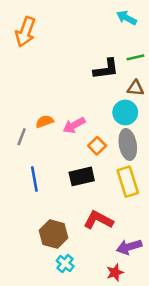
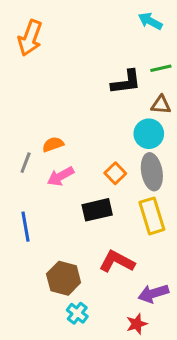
pink arrow: (74, 125) -> (61, 176), moved
blue line: (34, 179) -> (26, 227), moved

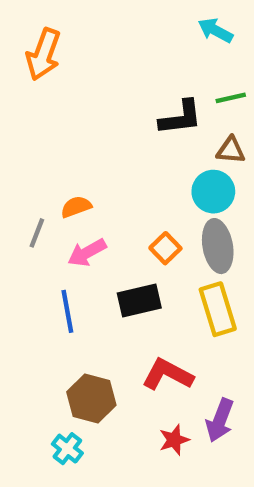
blue line: (26, 227) -> (67, 311), moved
purple arrow: (153, 293) -> (220, 420), turned -52
cyan cross: (77, 313) -> (67, 449), moved
red star: (137, 324) -> (174, 440), moved

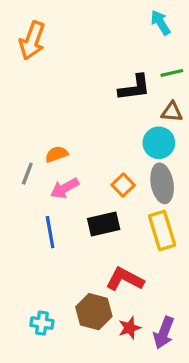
cyan arrow: (216, 30) -> (160, 23), turned 30
brown hexagon: (91, 399) -> (94, 312), moved
purple arrow: (220, 420) -> (164, 333), moved
cyan cross: (67, 449) -> (42, 323), moved, turned -30

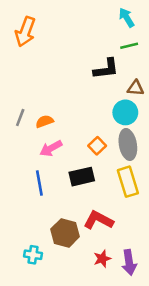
green line: (172, 73) -> (129, 46), moved
gray line: (27, 174) -> (20, 118), moved
brown hexagon: (94, 312) -> (65, 233), moved
purple arrow: (164, 333) -> (129, 262), turned -30

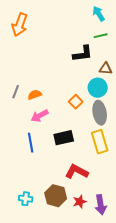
orange square: (97, 146) -> (76, 102), moved
brown hexagon: (65, 233) -> (56, 196), moved

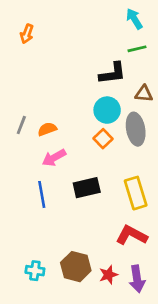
orange arrow: (20, 25) -> (27, 34), size x0.6
cyan circle: (98, 88) -> (107, 110), moved
gray ellipse: (100, 113) -> (136, 129), moved
red L-shape: (77, 172) -> (132, 235), moved

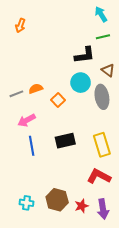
brown triangle: (144, 94) -> (108, 70), turned 32
gray line: (21, 125) -> (16, 94), turned 48
orange semicircle: (47, 129) -> (36, 89), moved
orange square: (103, 139) -> (58, 100), moved
pink arrow: (54, 158) -> (27, 120), moved

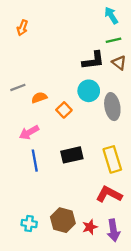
brown triangle: (108, 70) -> (119, 63), moved
gray line: (16, 94) -> (18, 87), moved

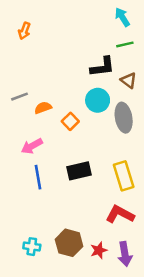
brown triangle: (119, 63) -> (129, 80), moved

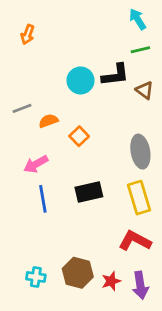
cyan circle: (98, 100) -> (80, 80), moved
gray ellipse: (124, 118) -> (140, 152), moved

